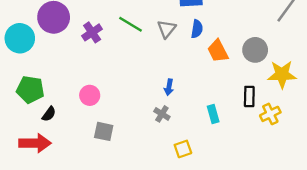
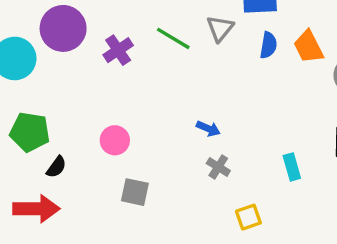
gray triangle: (167, 29) -> (220, 28), moved
orange trapezoid: (218, 51) -> (308, 47), moved
blue arrow: (169, 87) -> (208, 129), moved, turned -77

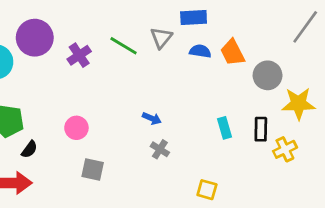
blue semicircle: (268, 45) -> (200, 51), turned -90
cyan rectangle: (292, 167) -> (224, 128), moved
yellow square: (248, 217) -> (207, 190), moved, turned 35

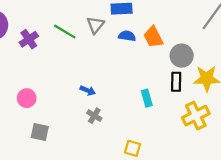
black rectangle: (261, 129) -> (176, 82), moved
yellow cross: (285, 149) -> (196, 116), size x1.4

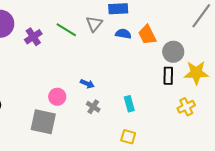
pink circle: (27, 98) -> (57, 97), moved
cyan rectangle: (147, 98) -> (129, 104), moved
yellow cross: (196, 116) -> (186, 107), size x0.7
gray square: (40, 132) -> (43, 122), size x1.5

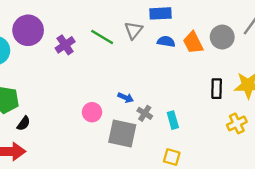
gray circle: (173, 52) -> (222, 37), moved
gray cross: (93, 107) -> (145, 113), moved
gray square: (43, 122) -> (122, 134), moved

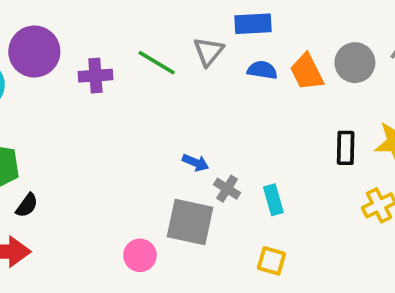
purple cross: (65, 45) -> (95, 76), turned 30
pink circle: (92, 112) -> (140, 255), moved

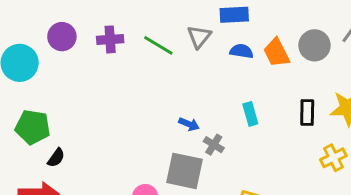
purple circle: (34, 52) -> (62, 37), size x0.7
purple cross: (95, 76) -> (110, 39), moved
cyan rectangle: (273, 200) -> (250, 114), moved

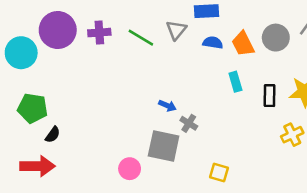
purple circle: (62, 37) -> (58, 30), size x1.5
cyan rectangle: (250, 114) -> (235, 82), moved

